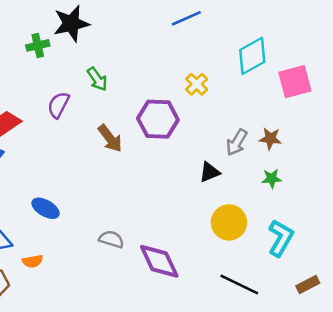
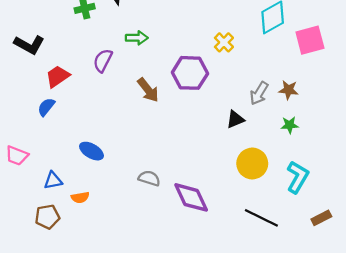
green arrow: (97, 79) -> (137, 38), turned -55

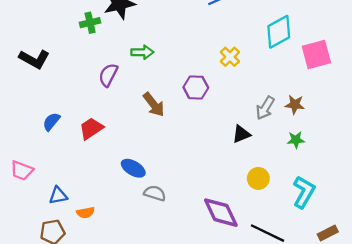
purple hexagon: (190, 73) -> (196, 87), size x0.7
red trapezoid: (58, 76) -> (91, 128), moved
blue ellipse: (91, 151) -> (133, 168), moved
yellow circle: (252, 164) -> (258, 178), size x0.7
purple diamond: (191, 197) -> (221, 213), moved

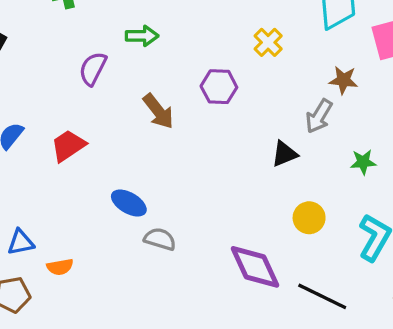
brown star: (295, 105) -> (344, 80), moved

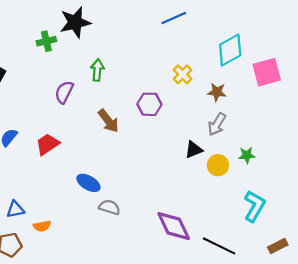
green arrow: (142, 36) -> (97, 70), turned -85
brown star: (344, 80) -> (217, 92), moved
yellow circle: (309, 218) -> (218, 165), moved

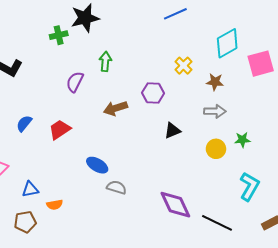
brown arrow: (108, 121) -> (115, 108), turned 110
gray arrow: (217, 124) -> (215, 111), turned -120
black triangle: (194, 150) -> (172, 131), moved

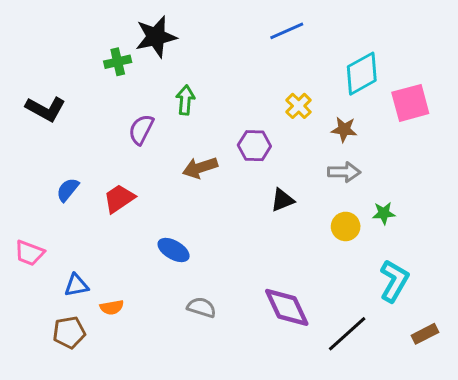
gray semicircle: (116, 187) -> (201, 307), moved
black line: (217, 223) -> (347, 334), turned -68

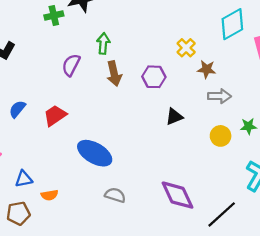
brown star: (344, 129) -> (207, 69), moved
brown arrow: (200, 168) -> (114, 74), moved, turned -85
blue ellipse: (174, 250) -> (95, 153), size x1.5

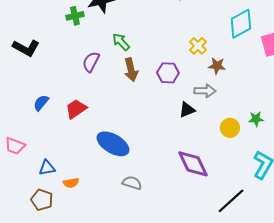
green arrow: (103, 43) -> (121, 42), turned -48
gray arrow: (219, 96) -> (205, 91), moved
purple diamond: (178, 195) -> (193, 164), moved
brown pentagon: (18, 213) -> (42, 200), turned 30

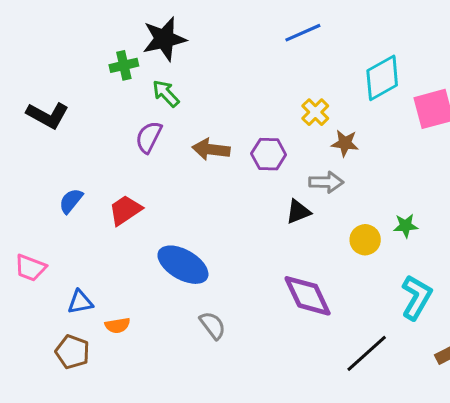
green arrow: (121, 42) -> (166, 93), moved
brown arrow: (131, 70) -> (211, 149), turned 110
gray semicircle: (132, 183) -> (213, 325), turned 36

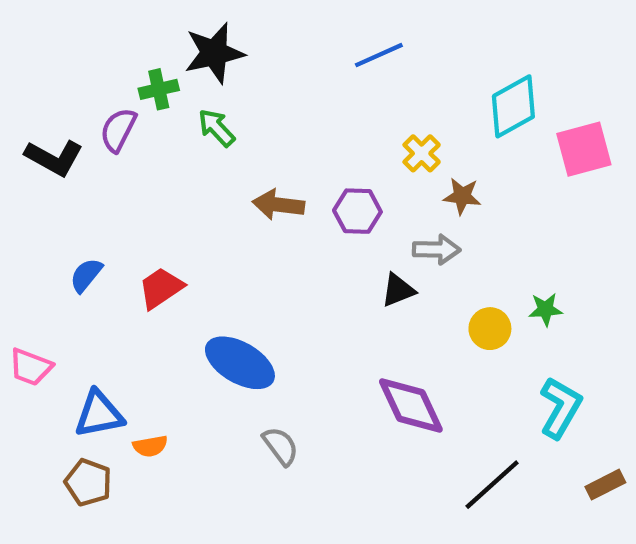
blue line: (303, 33) -> (379, 55), moved
purple semicircle: (149, 137) -> (118, 130), moved
blue triangle: (80, 302) -> (99, 414), size x1.4

